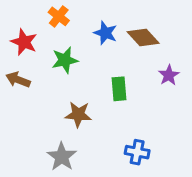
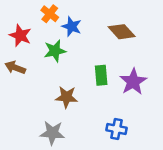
blue star: (105, 33) -> (72, 27), moved
purple star: (169, 75) -> (133, 82), moved, size x1.5
gray star: (62, 157) -> (52, 133), turned -30

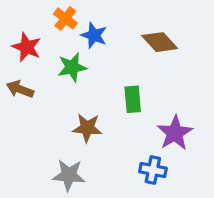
purple star: (133, 82) -> (175, 133), moved

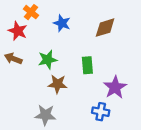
orange cross: (65, 18) -> (31, 12), moved
brown diamond: (160, 42) -> (105, 28), turned -65
green star: (72, 67) -> (48, 60), moved

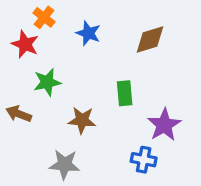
brown arrow: (13, 59) -> (19, 114), moved
green star: (48, 60) -> (47, 82), moved

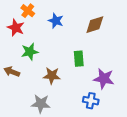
purple star: (164, 125) -> (104, 79), turned -30

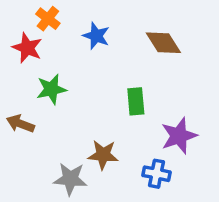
brown diamond: (95, 25) -> (163, 43), turned 75
brown star: (52, 76) -> (103, 155), moved
purple star: (104, 79) -> (179, 136), turned -30

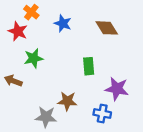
purple star: (179, 136) -> (117, 89), turned 30

